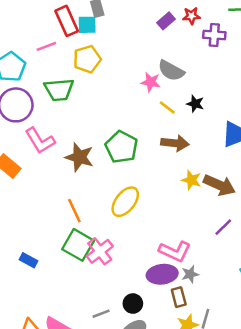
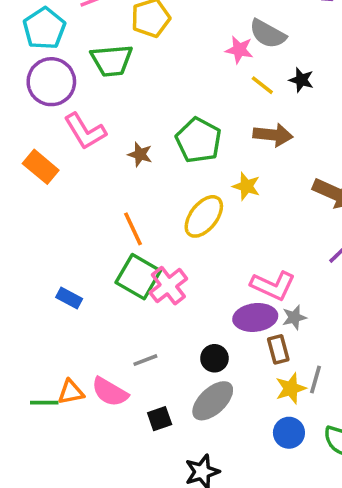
brown star: (79, 157) -> (140, 154), size x0.6
yellow star: (191, 180) -> (246, 186), moved
gray line: (101, 314) -> (145, 360), moved

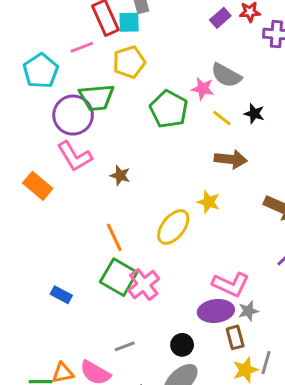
purple circle: (51, 82) -> (73, 115), moved
green pentagon: (199, 140) -> (169, 109), moved

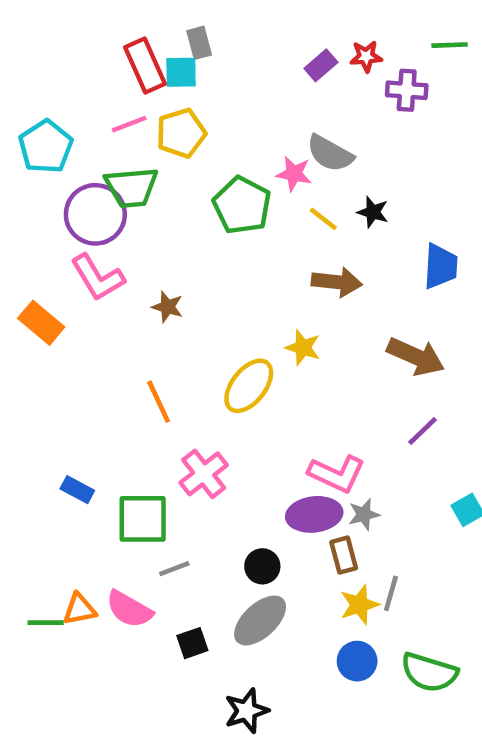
pink line: (82, 47) -> (129, 124), moved
green square: (119, 277) -> (143, 519), moved, turned -30

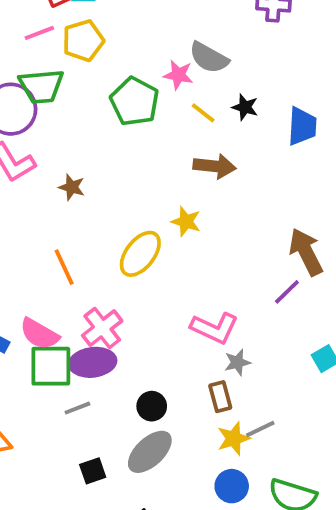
blue trapezoid: (441, 266) -> (302, 126), moved
brown arrow: (416, 356) -> (306, 252), moved, turned -141
purple ellipse: (314, 514) -> (93, 362), moved
gray line: (391, 593) -> (260, 429), turned 48
pink semicircle: (129, 609) -> (39, 334), moved

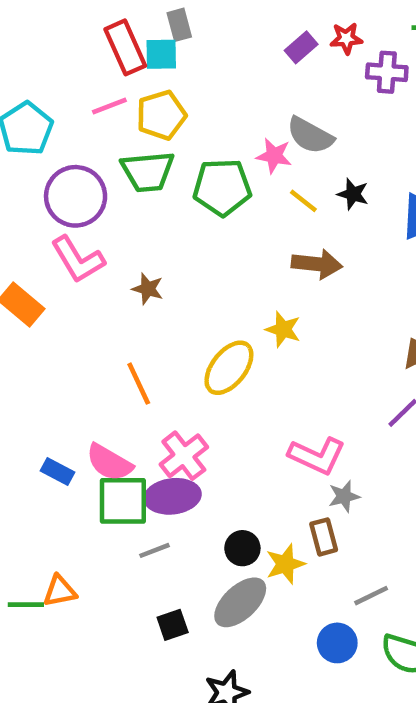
green trapezoid: (41, 86) -> (148, 171), moved
green pentagon: (135, 101) -> (222, 187), turned -30
gray line: (260, 429) -> (371, 596), moved
yellow star: (234, 439) -> (285, 564), moved

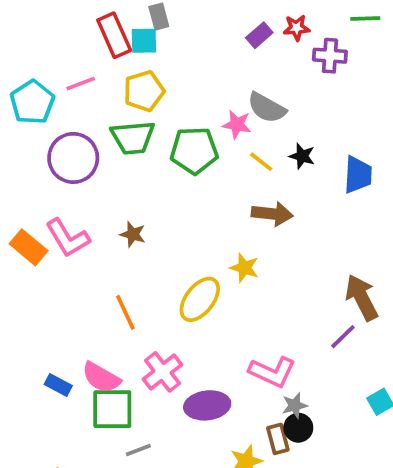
pink line: (109, 106) -> (81, 84), moved
pink L-shape: (78, 259) -> (68, 238), moved
purple ellipse: (173, 496) -> (207, 405), moved
black circle: (242, 548) -> (298, 428), moved

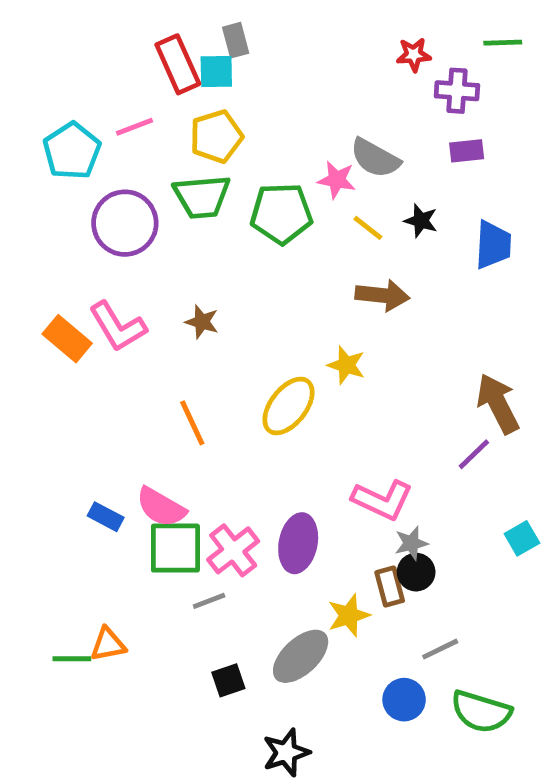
purple rectangle: (259, 35) -> (467, 151), moved, turned 35
pink cross: (163, 372) -> (233, 550), moved
purple ellipse: (207, 405) -> (298, 543), turned -72

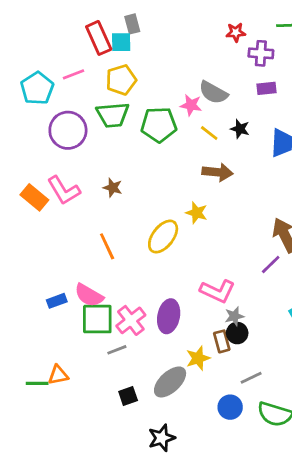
blue rectangle: (106, 517) -> (57, 301), turned -48

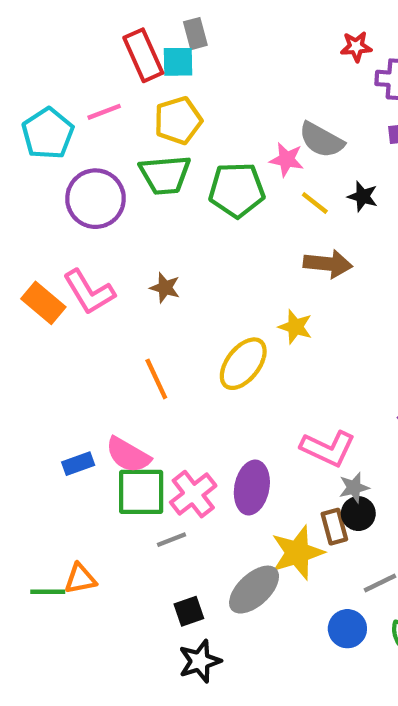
yellow star: (198, 358) -> (297, 553), size x1.4
black star: (162, 438) -> (200, 661), moved

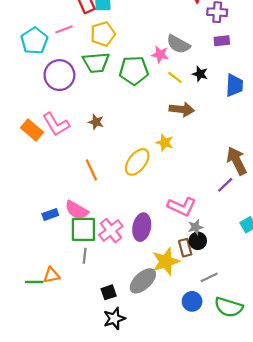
gray line: (172, 540) -> (85, 256), moved, turned -63

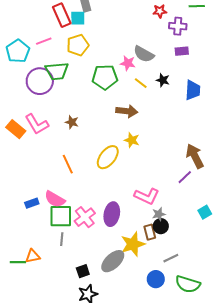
green trapezoid: (96, 62) -> (57, 71), moved
brown arrow: (182, 109) -> (127, 111), moved

